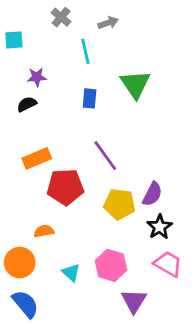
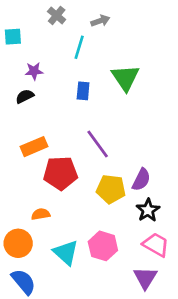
cyan line: (85, 51) -> (79, 47), turned 30
cyan triangle: (71, 273) -> (66, 253), size x1.5
purple triangle: (134, 301) -> (145, 278), moved

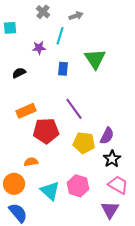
purple star: (34, 71) -> (39, 48), moved

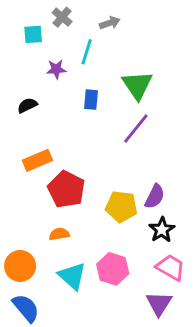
cyan square: (10, 28) -> (33, 34), moved
purple line: (74, 109) -> (136, 129), moved, turned 75
red pentagon: (46, 131) -> (66, 189), turned 30
orange semicircle: (31, 162) -> (59, 234), moved

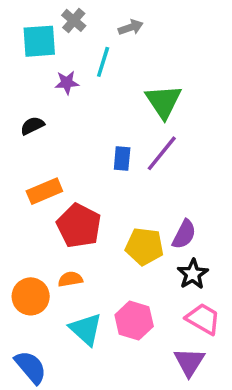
cyan square: (33, 34) -> (39, 41), size x1.5
blue rectangle: (91, 100) -> (122, 158), moved
orange circle: (20, 266) -> (31, 296), moved

